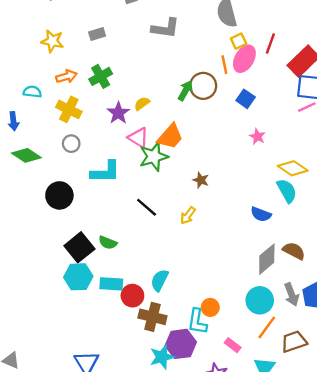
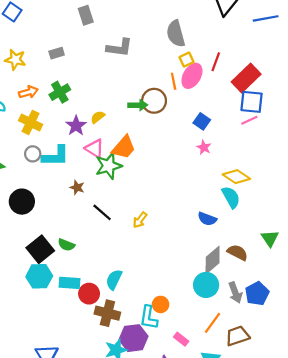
green arrow: (185, 91) -> (138, 105), turned 60
blue square: (246, 99) -> (202, 121), moved
cyan L-shape: (105, 172) -> (55, 156), moved
brown star: (201, 180) -> (77, 187), moved
cyan circle: (260, 300) -> (206, 285), moved

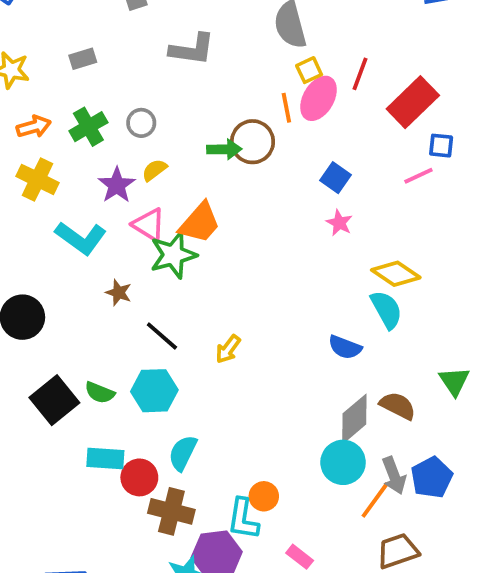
blue square: (252, 102) -> (441, 146), moved, size x0.6
gray circle: (33, 154) -> (141, 123), moved
cyan L-shape: (55, 156) -> (81, 238), turned 36
cyan hexagon: (39, 276) -> (154, 391), moved
orange line: (213, 323) -> (375, 500), moved

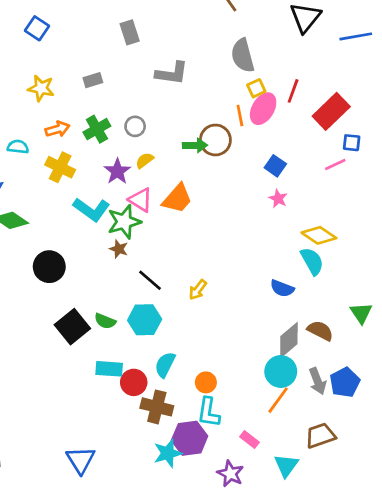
green star: (173, 255) -> (124, 222), moved
orange circle: (264, 496) -> (206, 382), moved
orange line: (375, 500) -> (278, 400), moved

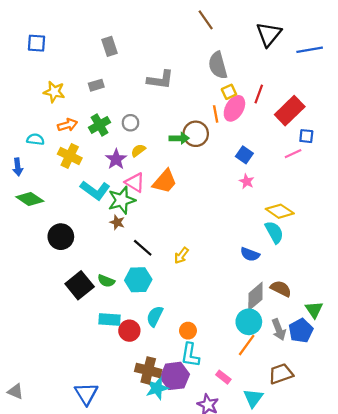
blue square: (37, 28) -> (36, 43), moved, turned -30
gray rectangle: (130, 32) -> (109, 46), moved
green triangle: (361, 313) -> (314, 310), moved
brown cross: (157, 407) -> (148, 370), moved

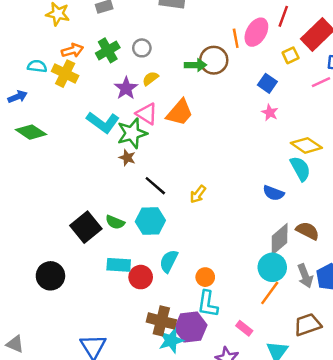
yellow square: (229, 92) -> (291, 55), moved
yellow cross: (70, 156) -> (65, 74), moved
blue arrow: (18, 167) -> (18, 97), turned -105
black circle: (61, 237) -> (50, 276), moved

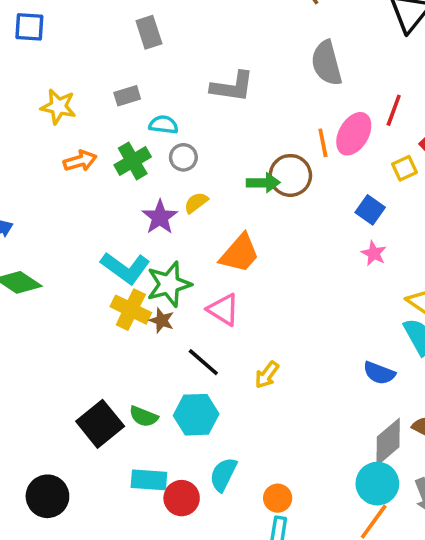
cyan semicircle: (37, 66) -> (163, 125), moved
yellow cross: (65, 74) -> (131, 310), moved
pink triangle: (147, 114) -> (223, 310), moved

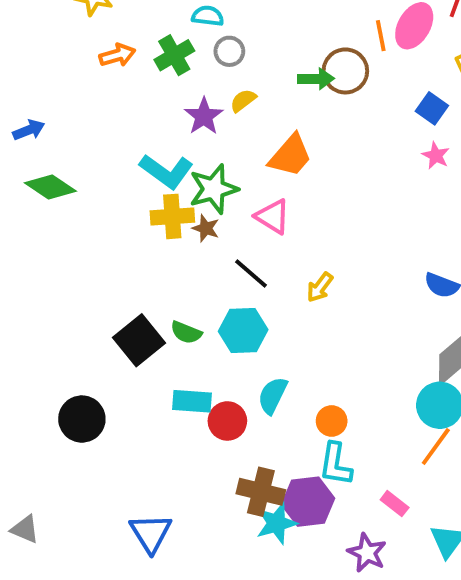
yellow cross: (131, 310) -> (172, 216), turned -30

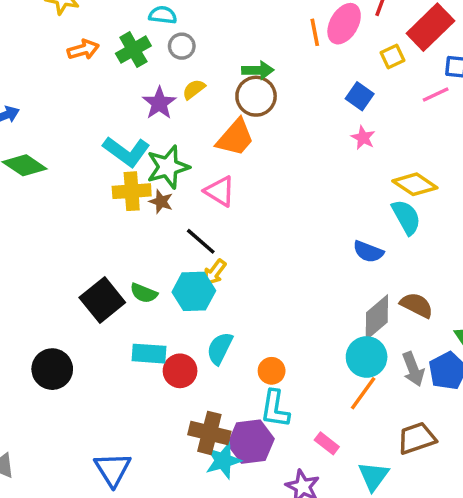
brown circle: (345, 71) -> (256, 96), moved
yellow arrow: (320, 287) -> (215, 272), moved

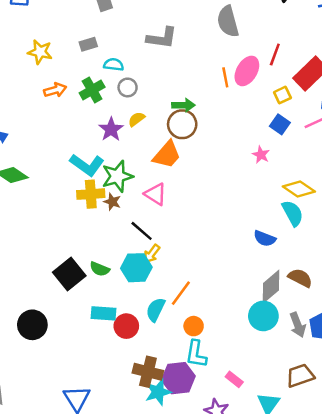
blue square: (360, 96) -> (280, 124), moved
orange line: (363, 393) -> (181, 293), moved

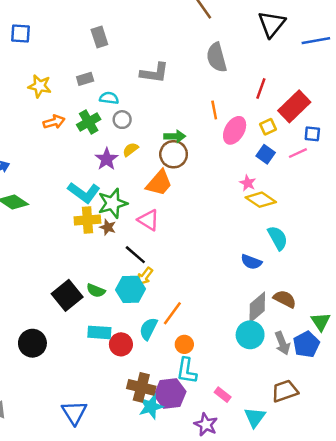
pink ellipse: (247, 71) -> (235, 130), moved
yellow diamond: (299, 189) -> (261, 200), moved

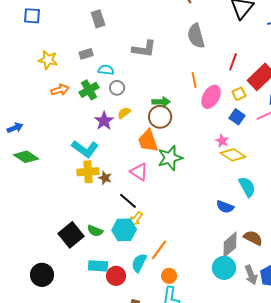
orange trapezoid: (159, 183) -> (148, 141), turned 120
green star: (113, 203) -> (170, 158), moved

